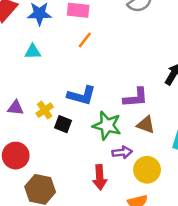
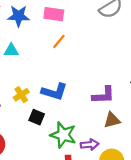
yellow cross: (45, 110) -> (21, 95), moved
green star: (107, 125) -> (63, 135), moved
brown triangle: (146, 125) -> (112, 120), turned -36

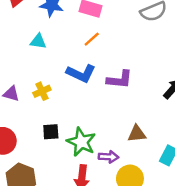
blue L-shape: (54, 92) -> (81, 73), moved
purple L-shape: (103, 95) -> (120, 79), moved
black square: (37, 117) -> (51, 132), moved, turned -35

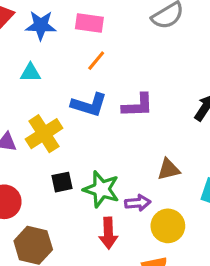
yellow cross: (42, 91) -> (44, 134), size x1.6

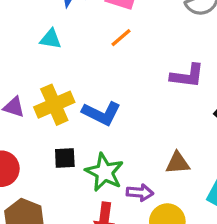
blue L-shape: (89, 105) -> (101, 113), moved
purple L-shape: (138, 105) -> (187, 76), moved

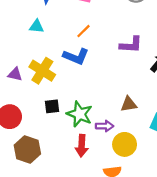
orange line: (121, 38) -> (84, 31), moved
yellow cross: (54, 105) -> (42, 71), turned -30
blue L-shape: (101, 113) -> (76, 56), moved

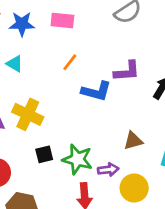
cyan triangle: (37, 26) -> (15, 64), turned 32
blue L-shape: (76, 56) -> (96, 91), moved

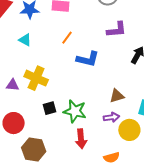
purple L-shape: (127, 71) -> (117, 30), moved
purple arrow: (108, 170) -> (111, 117), moved
yellow circle: (134, 188) -> (129, 130), moved

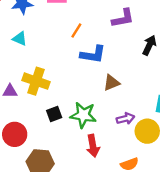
orange line: (67, 38) -> (76, 31), moved
brown triangle: (117, 96) -> (112, 83), moved

